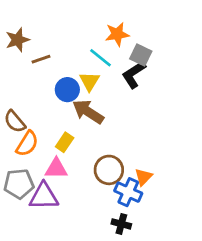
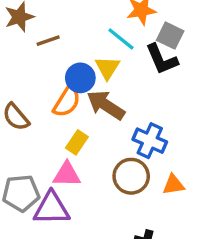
black L-shape: (134, 74) -> (162, 59), turned -80
orange semicircle: (27, 144) -> (67, 102), moved
orange triangle: (143, 177) -> (174, 185), turned 36
blue cross: (128, 192) -> (150, 141), moved

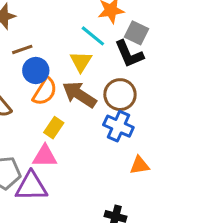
brown line: (48, 41) -> (22, 49), moved
blue circle: (80, 78) -> (36, 71), moved
brown circle: (131, 176) -> (120, 95), moved

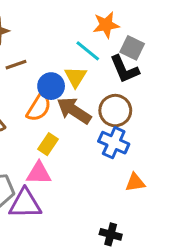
blue circle: (36, 71) -> (51, 86), moved

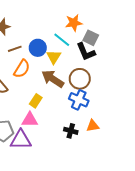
blue circle: (51, 86) -> (38, 48), moved
orange semicircle: (39, 107) -> (22, 69), moved
black cross: (111, 234) -> (71, 131), moved

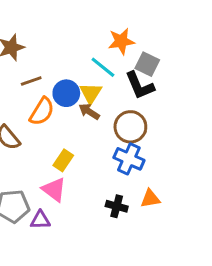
blue circle: (38, 48) -> (66, 93), moved
brown arrow: (53, 79) -> (89, 112), moved, size x0.6
pink triangle: (30, 120) -> (54, 189), turned 36
purple triangle: (21, 140) -> (40, 220), size x0.6

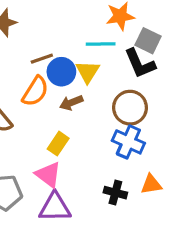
cyan line: (103, 67) -> (101, 44), turned -40
brown line: (31, 81) -> (42, 59), moved
brown arrow: (89, 112) -> (71, 103), moved, turned -55
purple triangle: (40, 220) -> (55, 207), moved, size x1.5

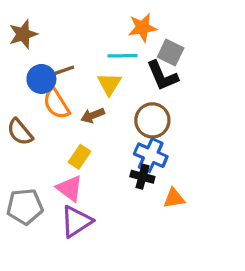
blue circle: (61, 72) -> (41, 79), moved
orange semicircle: (35, 91) -> (56, 104), turned 116
black cross: (115, 193) -> (142, 177), moved
purple triangle: (55, 207) -> (76, 221), turned -32

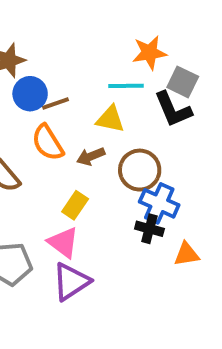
blue circle: (41, 79) -> (30, 94), moved
yellow triangle: (109, 84) -> (110, 119), turned -50
brown circle: (152, 120) -> (140, 170), moved

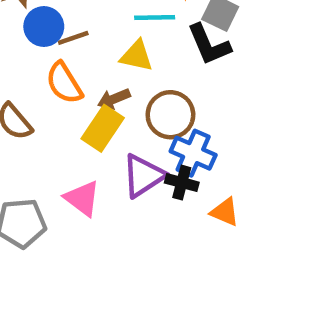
yellow rectangle: (75, 205) -> (103, 128), moved, size x1.4
orange triangle: (187, 254) -> (225, 212), turned 32
purple triangle: (71, 282) -> (143, 176), moved

